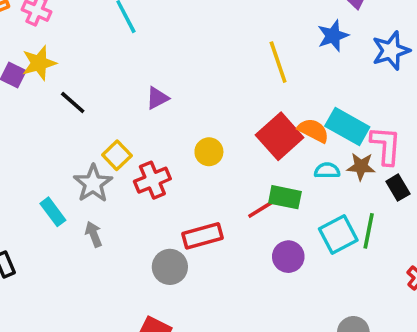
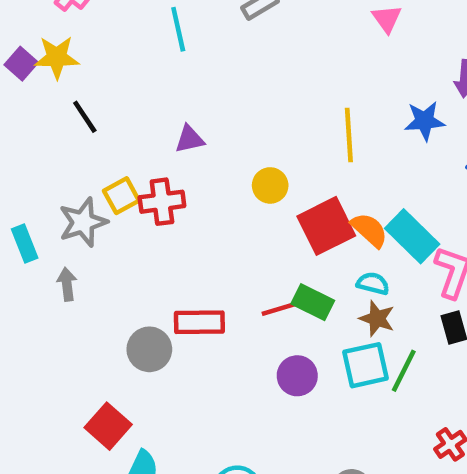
yellow circle: (209, 152) -> (270, 185), moved
brown star: (361, 167) -> (377, 319), moved
red cross: (152, 180) -> (162, 202), moved

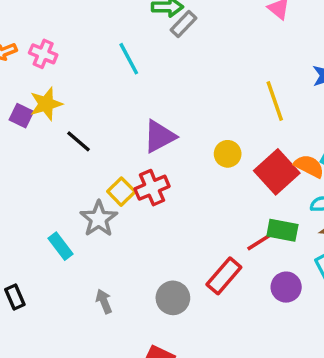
purple triangle: (190, 139) -> (159, 136), size x1.5
gray arrow: (67, 284) -> (104, 301), moved
red rectangle: (199, 322) -> (224, 276), moved, turned -33

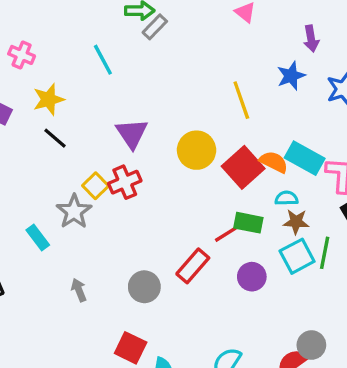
yellow star: (46, 104) -> (49, 99), moved
purple triangle: (159, 136) -> (132, 133), turned -36
yellow circle: (228, 154) -> (197, 150), size x1.5

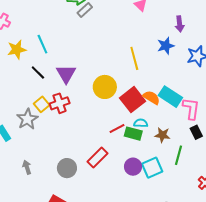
cyan line: (103, 60) -> (42, 44), moved
black line: (55, 138) -> (38, 72), moved
cyan semicircle: (287, 198) -> (141, 123), moved
red line: (227, 234) -> (117, 128), moved
cyan square: (297, 256) -> (152, 168), moved

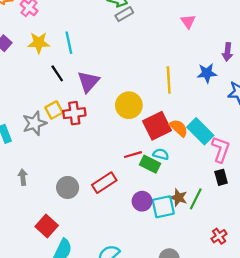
brown star: (162, 135) -> (179, 197), moved

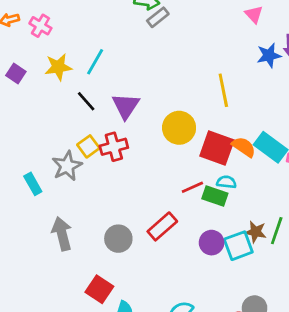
pink triangle: (188, 22) -> (254, 14), moved
cyan line: (69, 43) -> (95, 62), turned 50
blue star: (207, 73) -> (269, 55), moved
red square: (157, 126) -> (217, 148), turned -36
gray arrow: (23, 177) -> (62, 234), size x1.6

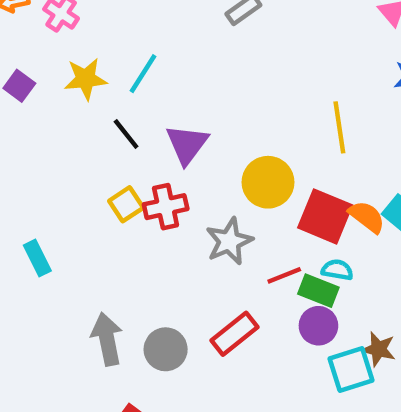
gray star: (67, 166) -> (229, 241), moved
gray arrow: (62, 234) -> (107, 339), moved
purple circle: (212, 243) -> (318, 326), moved

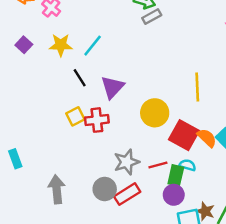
gray star: (229, 241) -> (127, 162), moved
cyan rectangle: (37, 258) -> (15, 159), moved
green rectangle: (318, 291) -> (176, 175), turned 75
gray circle: (166, 349) -> (105, 189), moved

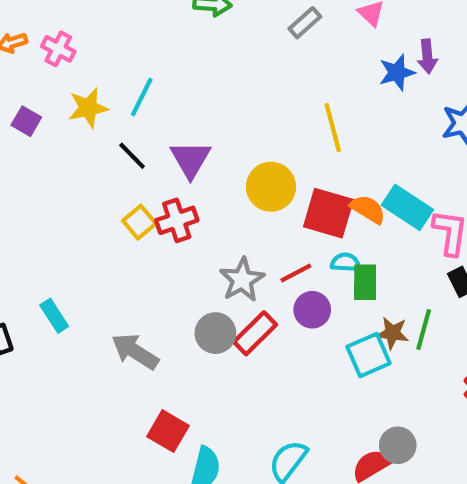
gray rectangle: (152, 16) -> (305, 23), moved
green rectangle: (176, 175) -> (365, 282), moved
gray arrow: (57, 189) -> (135, 351), turned -40
purple circle: (174, 195) -> (312, 310), moved

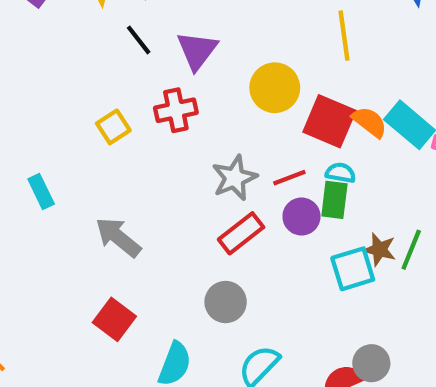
yellow square: (139, 222) -> (113, 127), moved
green rectangle: (365, 282) -> (334, 200), moved
gray circle: (215, 333) -> (226, 302), moved
red square: (168, 431) -> (114, 319), moved

